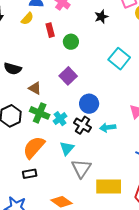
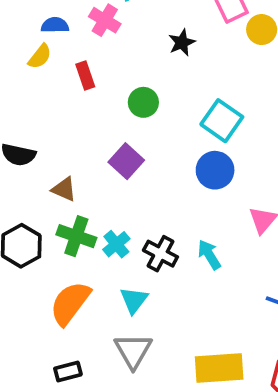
green circle: (71, 42) -> (143, 102), moved
blue circle: (89, 104) -> (215, 170), moved
cyan arrow: (108, 127) -> (209, 255), turned 70
gray triangle: (81, 168) -> (133, 351), moved
black rectangle: (30, 174) -> (68, 371), moved

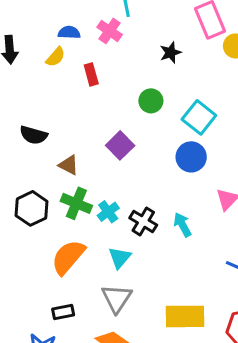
green circle: (143, 102) -> (151, 101), moved

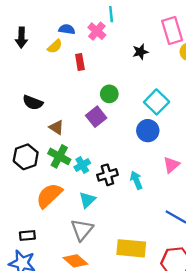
green circle: (151, 101) -> (109, 94), moved
black cross: (143, 221) -> (107, 175), turned 36
black rectangle: (63, 312) -> (27, 236), moved

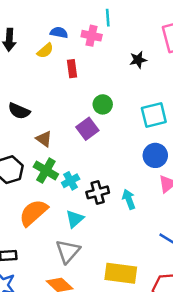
pink cross: (97, 31) -> (92, 36), turned -30
cyan square: (157, 102) -> (154, 115), turned 30
blue circle: (148, 131) -> (155, 155), moved

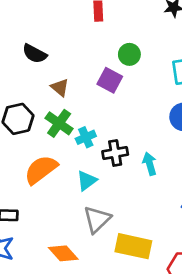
purple square: (87, 129) -> (110, 80), turned -30
gray triangle: (68, 251) -> (97, 219), moved

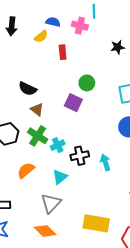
black semicircle: (35, 54) -> (28, 89), moved
orange semicircle: (41, 170) -> (26, 170), size x0.7
gray triangle: (97, 219) -> (51, 203), moved

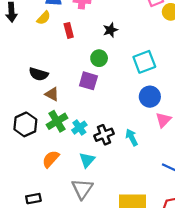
black star: (118, 47) -> (110, 30), moved
green cross: (38, 136) -> (57, 121), turned 36

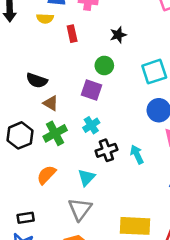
yellow semicircle: (44, 18) -> (45, 18), turned 48
cyan cross: (79, 128) -> (91, 125), moved

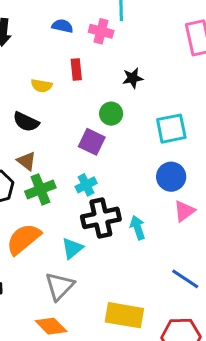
yellow semicircle: (45, 18) -> (42, 86), moved
brown triangle: (51, 103) -> (27, 161), moved
black cross: (106, 150) -> (101, 218), size x1.4
orange semicircle: (46, 175) -> (23, 239), size x1.4

